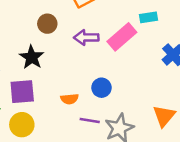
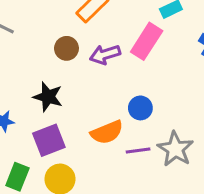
brown circle: (47, 24) -> (66, 48), moved
orange semicircle: (70, 99) -> (107, 132), size x1.5

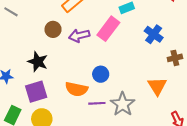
orange semicircle: (107, 132) -> (76, 89), turned 30

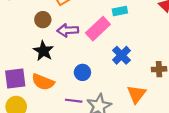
blue cross: (154, 34) -> (122, 55), moved
black star: (38, 62) -> (43, 51), moved
orange semicircle: (76, 89) -> (43, 82), moved

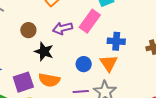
brown circle: (43, 20) -> (28, 30), moved
blue cross: (122, 55) -> (116, 41), turned -30
orange triangle: (137, 94) -> (109, 63), moved

